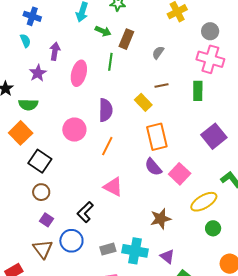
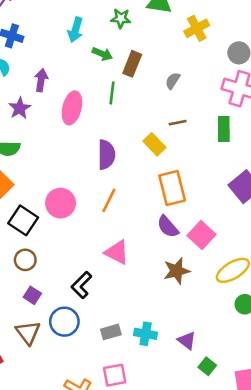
pink circle: (74, 130) -> (61, 203), moved
brown star: (161, 219) -> (177, 271), moved
cyan cross: (135, 251) -> (146, 334), size x0.7

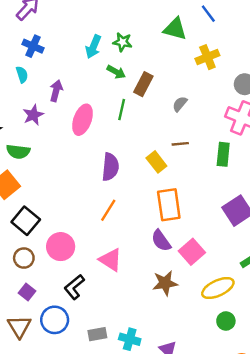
green star: (121, 18) -> (122, 42), moved
pink circle: (61, 203) -> (61, 247), moved

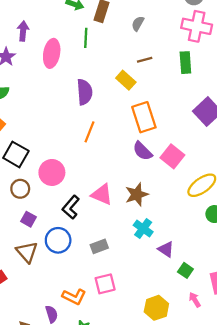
pink triangle: (111, 260) -> (102, 194), moved
brown star: (165, 283) -> (137, 195), moved
cyan cross: (130, 339) -> (143, 229), moved, turned 30

